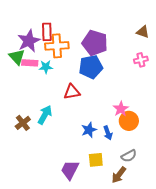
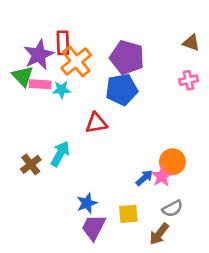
orange cross: (57, 46) -> (76, 61), turned -35
pink star: (121, 109) -> (162, 176), moved
blue star: (89, 130) -> (87, 203), moved
blue arrow: (108, 133) -> (144, 178), turned -112

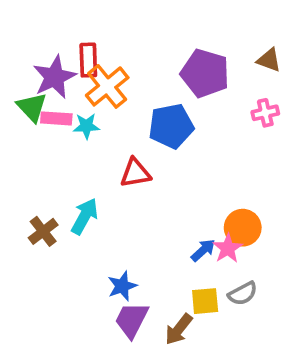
purple pentagon: (127, 57) -> (205, 73), moved
yellow square: (128, 214) -> (205, 301), moved
brown arrow: (159, 234) -> (179, 329), moved

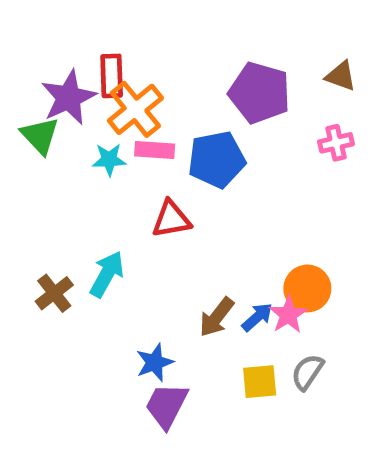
pink rectangle: (56, 118) -> (155, 150), moved
gray semicircle: (243, 294) -> (307, 372), turned 152
brown arrow: (179, 329) -> (217, 317), moved

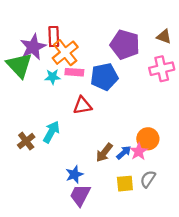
green triangle: (40, 136) -> (19, 65), size x1.4
pink cross: (336, 143) -> (162, 69), size x1.5

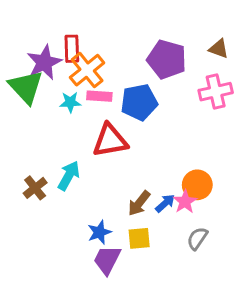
red triangle: (82, 105) -> (110, 140), size x1.4
yellow square: (125, 184) -> (139, 238), moved

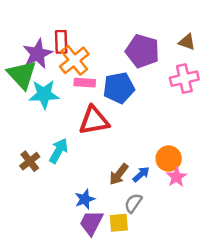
cyan star: (70, 102) -> (44, 94), moved, size x1.6
pink star: (185, 202) -> (176, 177), moved
yellow square: (139, 238) -> (119, 223), moved
gray semicircle: (197, 238) -> (133, 203), moved

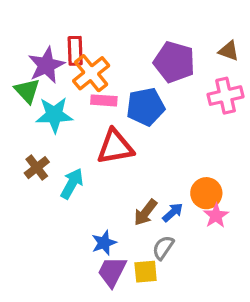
green triangle: (22, 75) -> (27, 91), size x0.7
brown cross: (30, 161) -> (37, 168), moved

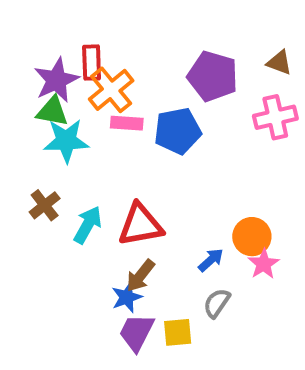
green triangle: (27, 91) -> (52, 111), moved, turned -36
red triangle: (115, 147) -> (140, 225), moved
brown arrow: (146, 212) -> (140, 276), moved
gray semicircle: (163, 248) -> (217, 303), moved

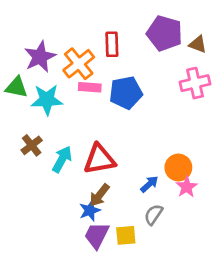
red rectangle: (92, 63) -> (112, 44), moved
purple pentagon: (213, 76) -> (165, 33), moved
green triangle: (52, 111) -> (16, 87), moved

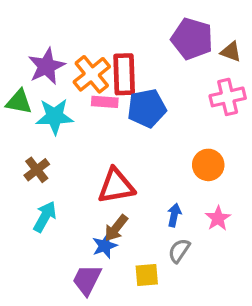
red rectangle: (112, 44) -> (124, 74), moved, size x1.4
cyan arrow: (62, 159) -> (45, 217), moved
orange circle: (178, 168) -> (208, 165), moved
blue arrow: (149, 184) -> (174, 215), turned -36
purple trapezoid: (97, 235) -> (87, 280), moved

